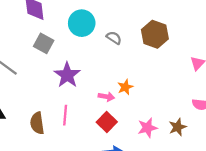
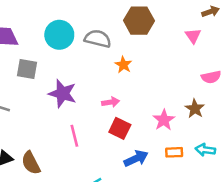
gray semicircle: (114, 38) -> (98, 39), size x1.5
orange star: (125, 87) -> (123, 65), moved
brown semicircle: (37, 123) -> (31, 163), moved

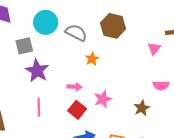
gray square: (27, 69) -> (24, 46), moved, turned -36
pink star: (164, 120) -> (103, 99), moved

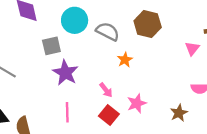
pink arrow: (75, 87) -> (106, 90), turned 48

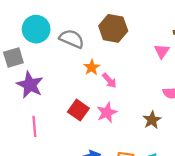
pink arrow: (106, 90) -> (109, 81), moved
red square: (109, 115) -> (78, 110), moved

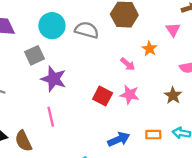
orange star: (92, 67) -> (149, 49), moved
pink star: (107, 113) -> (130, 95), turned -30
pink line: (34, 126) -> (51, 117), moved

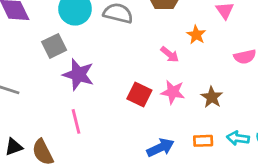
brown star: (173, 95) -> (212, 97), moved

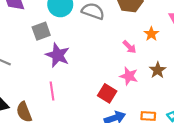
red square: (139, 95) -> (107, 93), moved
brown star: (212, 97) -> (158, 70), moved

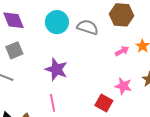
gray square: (41, 31) -> (14, 50), moved
pink arrow: (129, 47) -> (122, 51), moved, turned -72

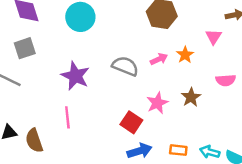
gray semicircle: (88, 27) -> (125, 66), moved
pink star: (123, 86) -> (157, 103), turned 30

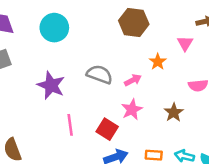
pink arrow: (159, 59) -> (133, 80), moved
brown star: (191, 97) -> (174, 112), moved
pink line: (67, 117) -> (70, 125), moved

